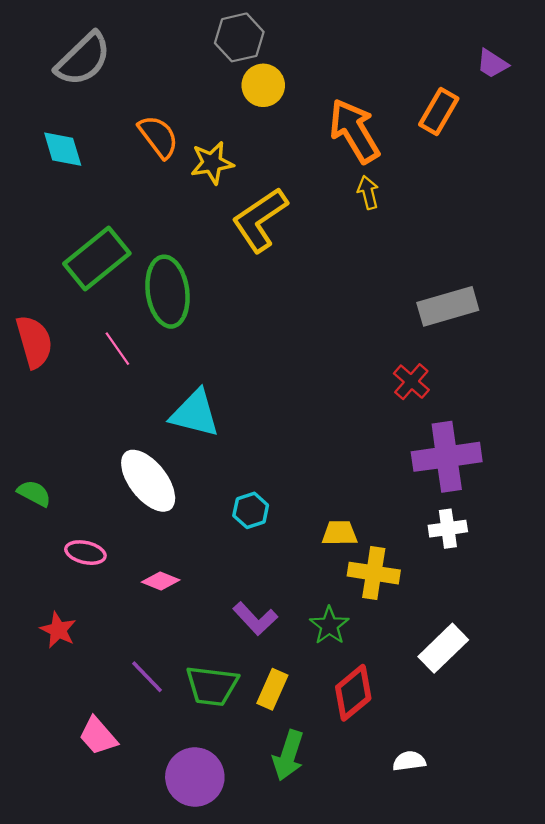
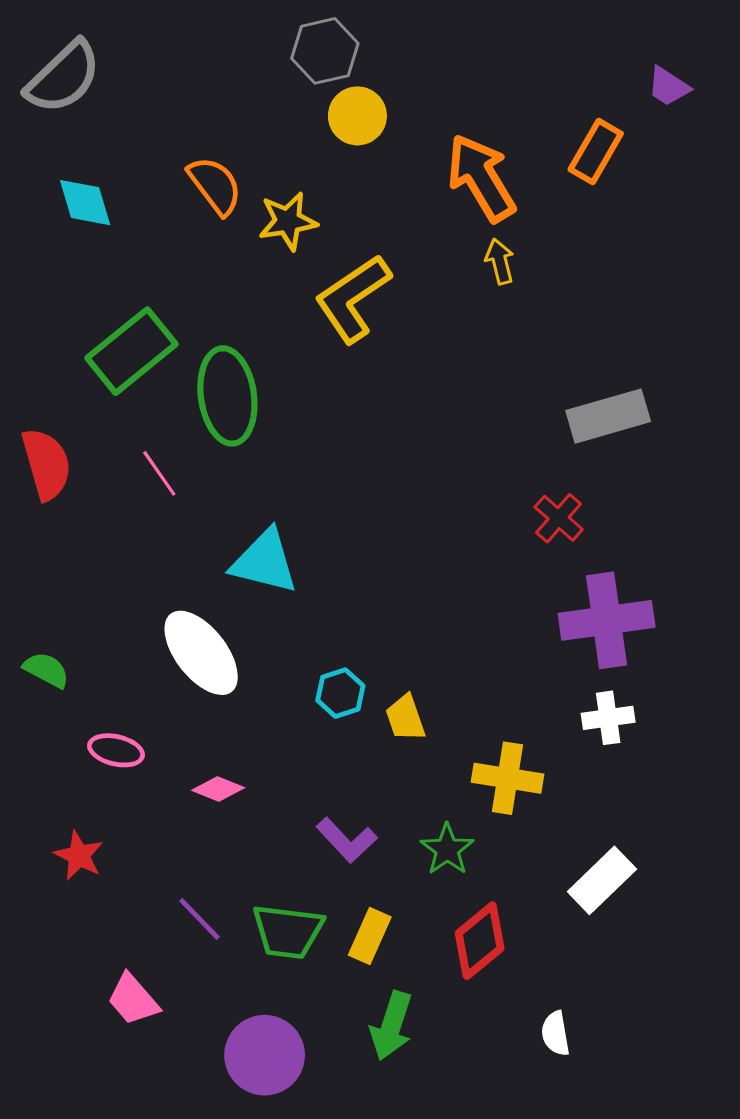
gray semicircle: (83, 59) -> (63, 77), moved
yellow trapezoid: (340, 533) -> (405, 718), moved, turned -108
white semicircle: (409, 761) -> (555, 1033), turned -92

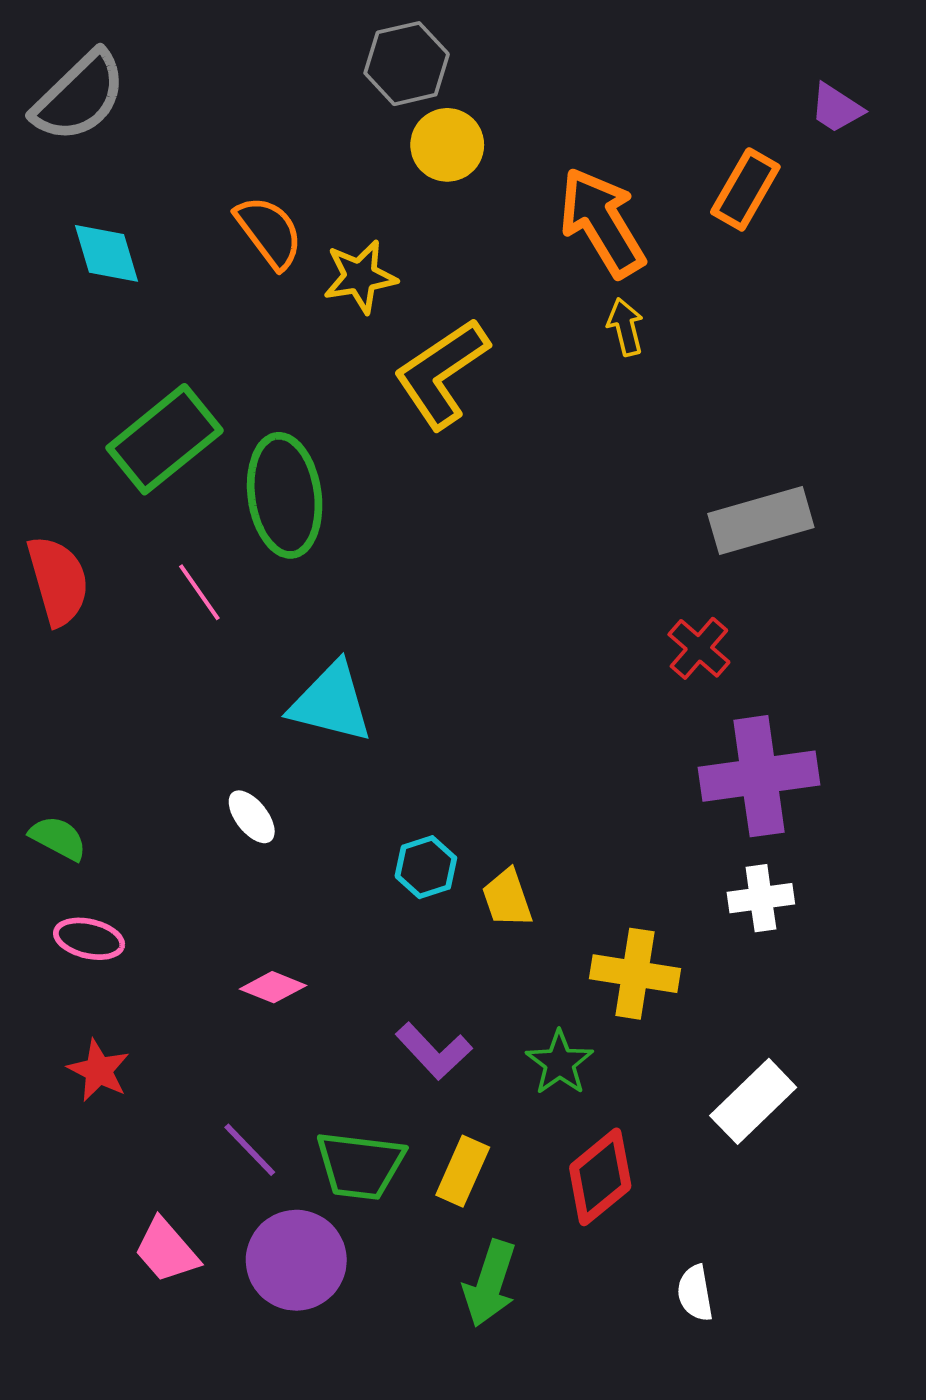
white ellipse: (201, 653) -> (252, 817), size x0.5
pink ellipse: (116, 750) -> (89, 939), moved
purple circle: (265, 1055) -> (296, 1260), moved

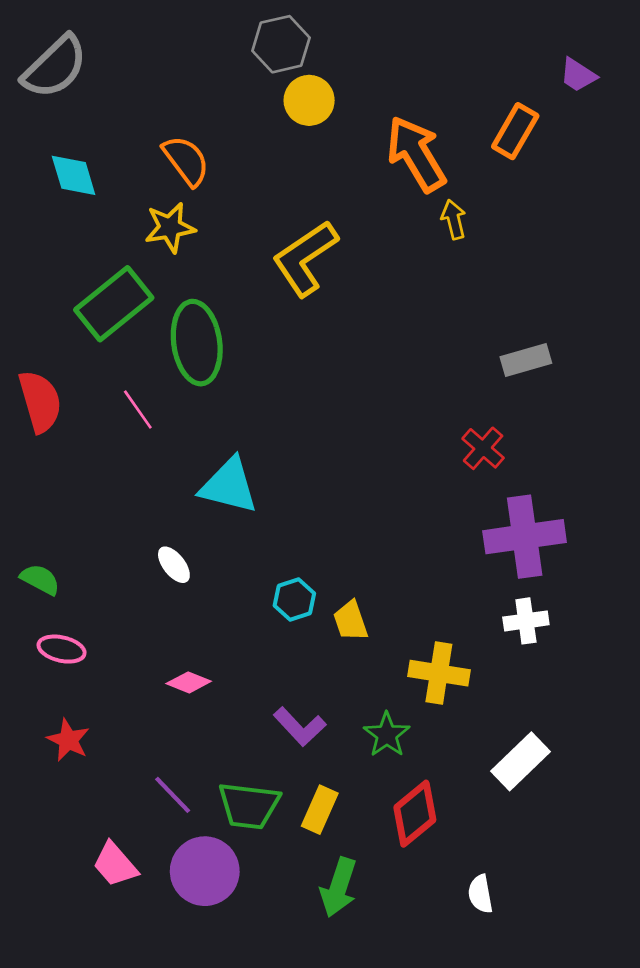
yellow star: (360, 277) -> (170, 227), moved
yellow arrow: (625, 327) -> (454, 219), moved
gray rectangle: (761, 521) -> (526, 360), size x0.7

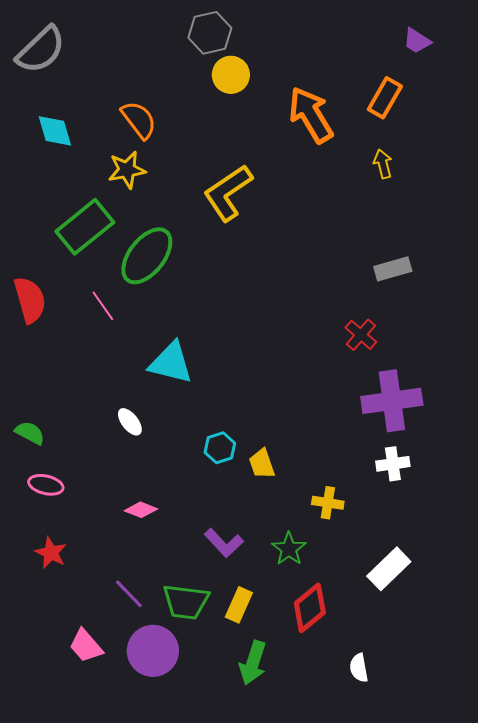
purple trapezoid: (578, 75) -> (417, 41), moved
yellow arrow: (454, 219) -> (383, 164), moved
green ellipse: (197, 343) -> (147, 256), turned 46
yellow cross: (439, 673) -> (328, 503), size x0.7

